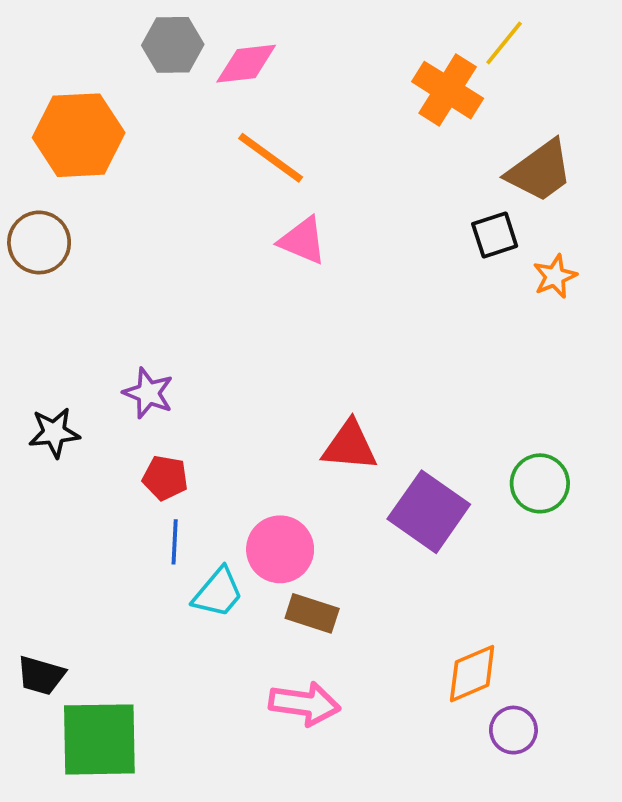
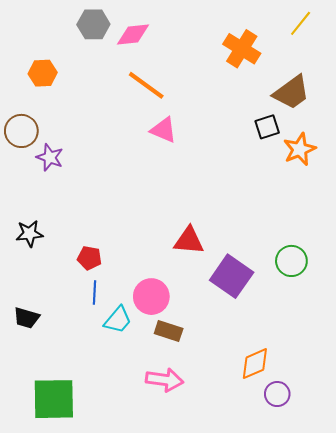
yellow line: (504, 43) -> (301, 23), moved
orange hexagon: (79, 135) -> (43, 73), size x0.6
orange star: (555, 276) -> (300, 149), size x1.4
purple star: (148, 393) -> (50, 157), moved
black trapezoid: (41, 675) -> (26, 318), moved

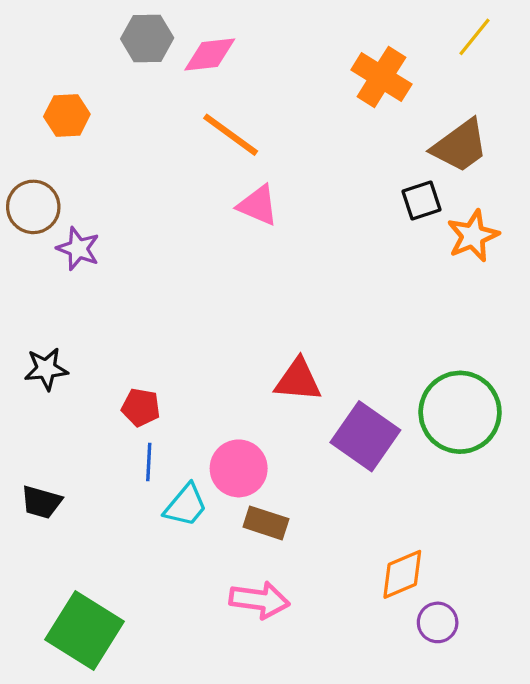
green circle: (291, 261) -> (460, 412), size x1.6
green square: (54, 399) -> (85, 630), turned 33

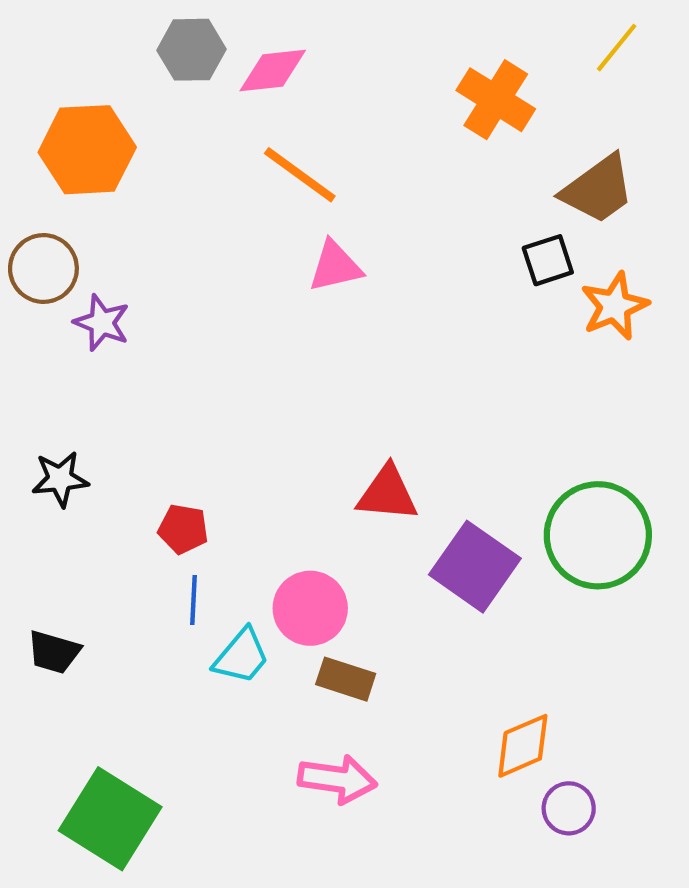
orange hexagon: (67, 115) -> (87, 150), size x1.6
pink triangle: (258, 205) -> (335, 266), turned -36

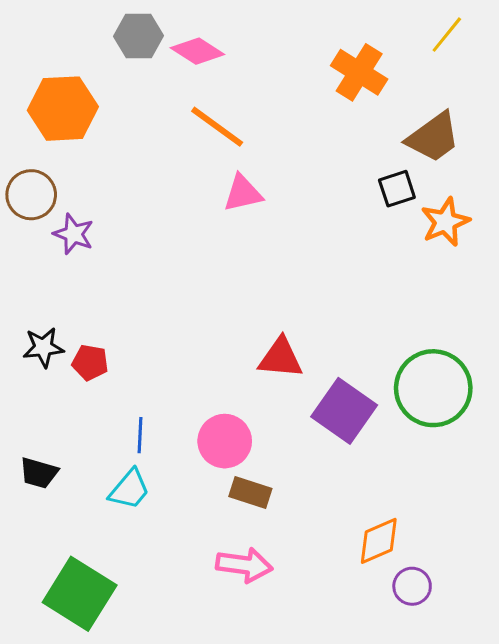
pink diamond: (273, 70) -> (197, 51), turned 39
red pentagon: (183, 529) -> (90, 363), moved
cyan trapezoid: (241, 656) -> (129, 489), moved

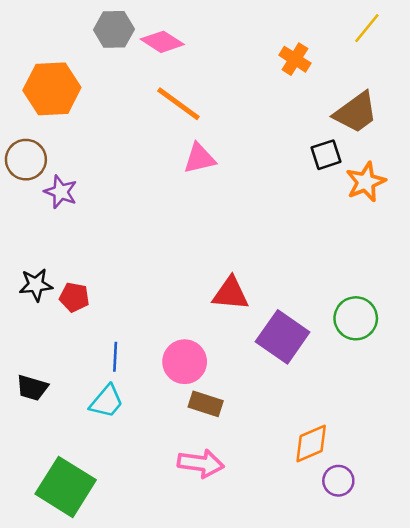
orange cross: (359, 72) -> (295, 59), size x0.7
green circle: (433, 388) -> (356, 318), size x0.7

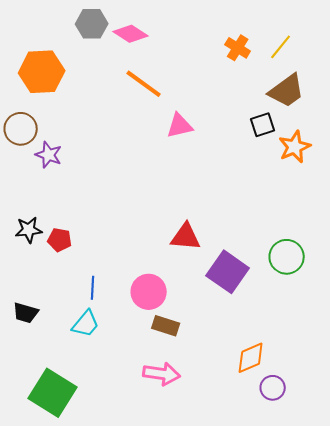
yellow line: (367, 28) -> (281, 47), moved
pink triangle: (199, 158) -> (180, 126), moved

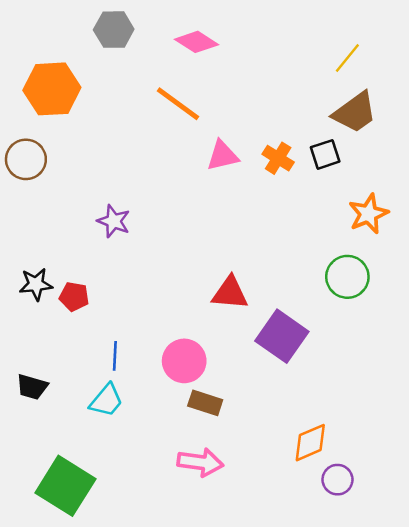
pink diamond: (131, 34) -> (197, 42), moved
orange cross: (238, 48) -> (278, 158), moved
orange star: (295, 147) -> (368, 214), moved
purple star: (49, 155) -> (114, 221), moved
green circle: (287, 257) -> (347, 277), moved

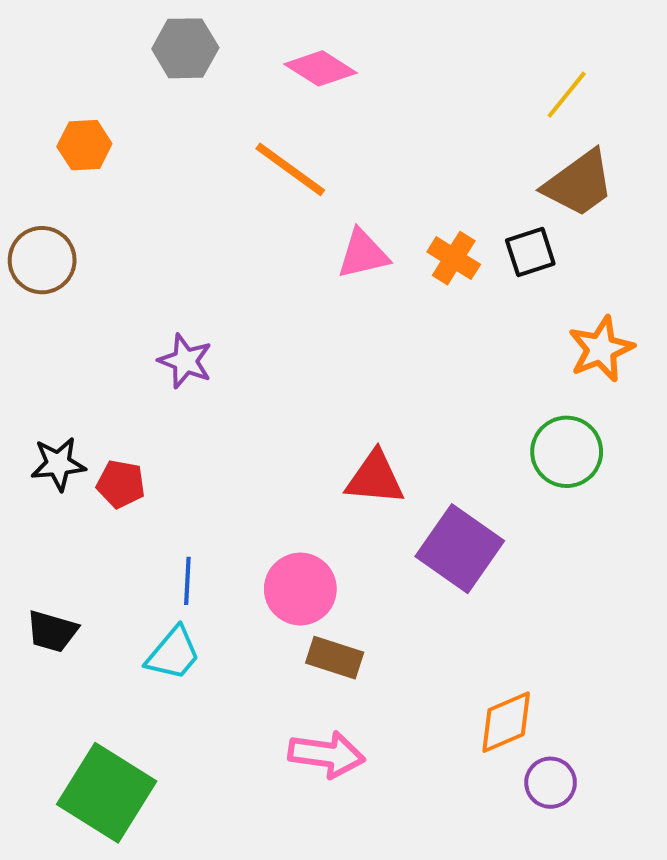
orange hexagon: (52, 89) -> (84, 145), size x0.6

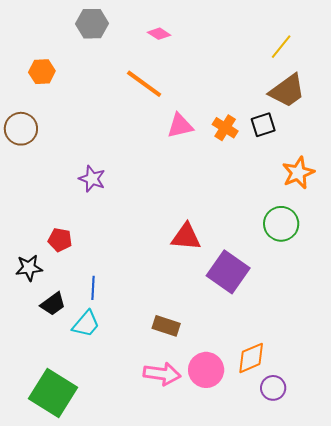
pink diamond: (321, 68) -> (159, 34), size x0.7
black star: (58, 464) -> (29, 268), moved
pink circle: (300, 589) -> (206, 370), moved
black trapezoid: (52, 631) -> (53, 304), moved, turned -52

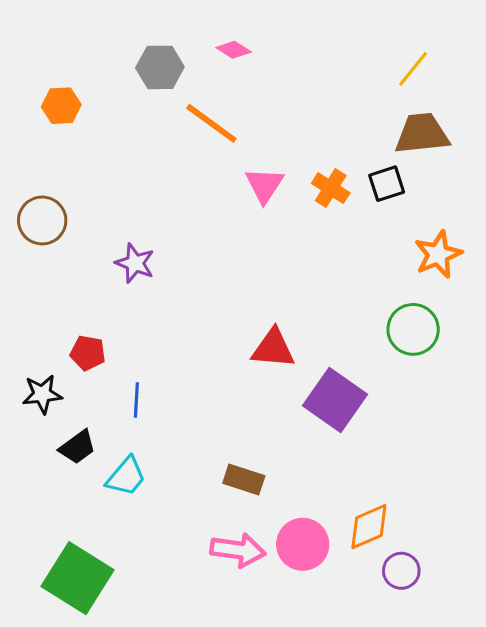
gray hexagon: (92, 24) -> (160, 67), moved
brown trapezoid: (287, 91) -> (422, 134), turned -150
pink triangle: (180, 126) -> (264, 185), turned -44
brown circle: (21, 129) -> (42, 220), moved
blue line: (93, 288) -> (136, 400), moved

